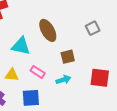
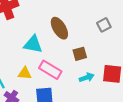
pink rectangle: (38, 72) -> (50, 70), size x1.5
cyan arrow: (63, 80) -> (87, 77), moved

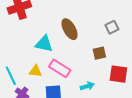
brown square: (80, 54) -> (99, 53), moved
cyan arrow: (87, 77) -> (87, 86), moved

